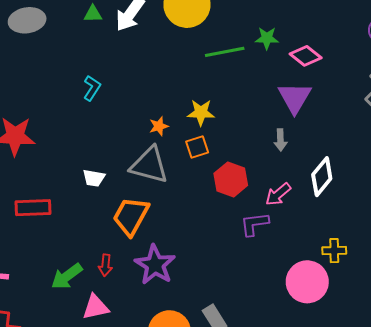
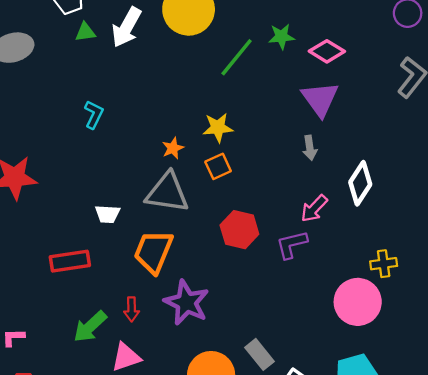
green line: (225, 52) -> (237, 57), turned -33
red hexagon: (231, 179) -> (239, 230), moved
red rectangle: (33, 208) -> (70, 261), moved

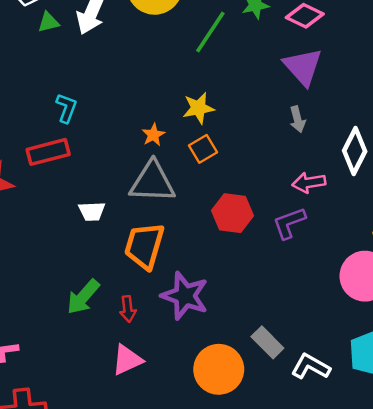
pink arrow: (314, 208) -> (309, 183), turned 44
red rectangle: (70, 261) -> (48, 152), moved
green arrow: (90, 327) -> (83, 297), moved

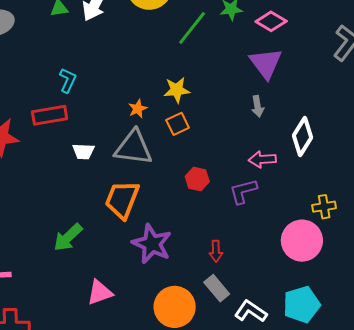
white trapezoid: (92, 211) -> (83, 151), moved
red hexagon: (233, 213) -> (197, 179), size x0.7
red arrow: (128, 309) -> (216, 251), moved

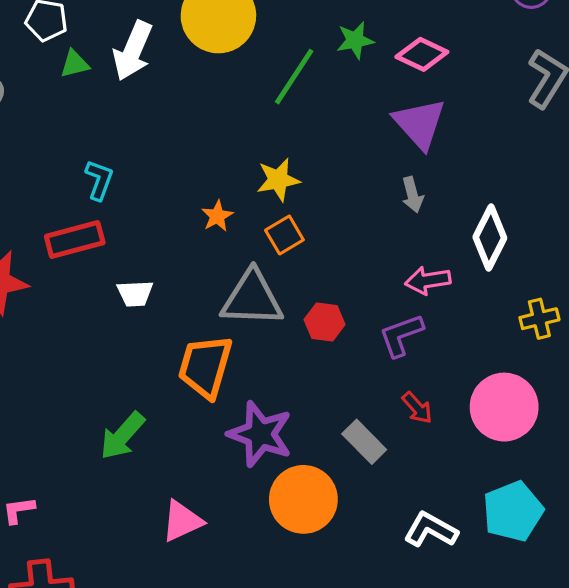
gray triangle: (133, 148) -> (252, 298), moved
yellow cross: (324, 207) -> (539, 319), moved
red arrow: (216, 251) -> (417, 408), moved, turned -35
gray rectangle: (217, 288) -> (364, 442), moved
orange circle: (175, 307) -> (303, 499), moved

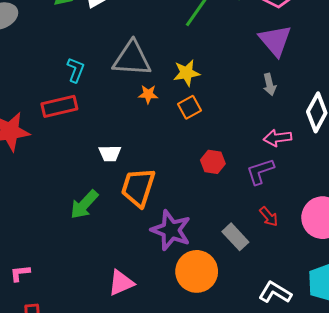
orange star: (217, 216) -> (148, 94), turned 30
white trapezoid: (135, 294) -> (110, 153), moved
gray triangle: (252, 298) -> (132, 59), moved
green arrow: (122, 436) -> (84, 205), moved

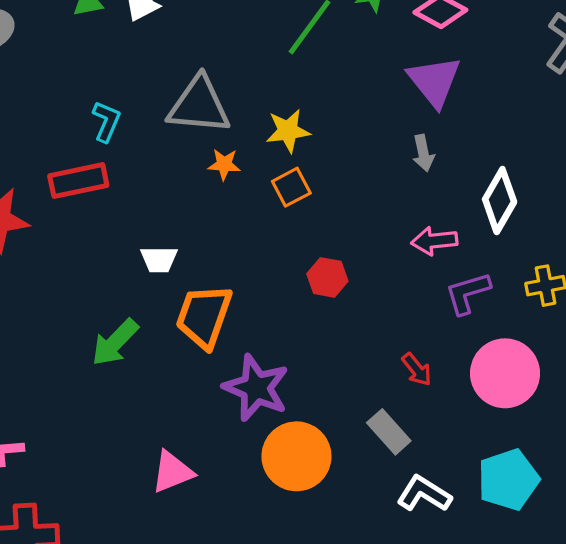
purple L-shape: (260, 171) -> (468, 293), moved
gray rectangle: (235, 237) -> (389, 432), moved

